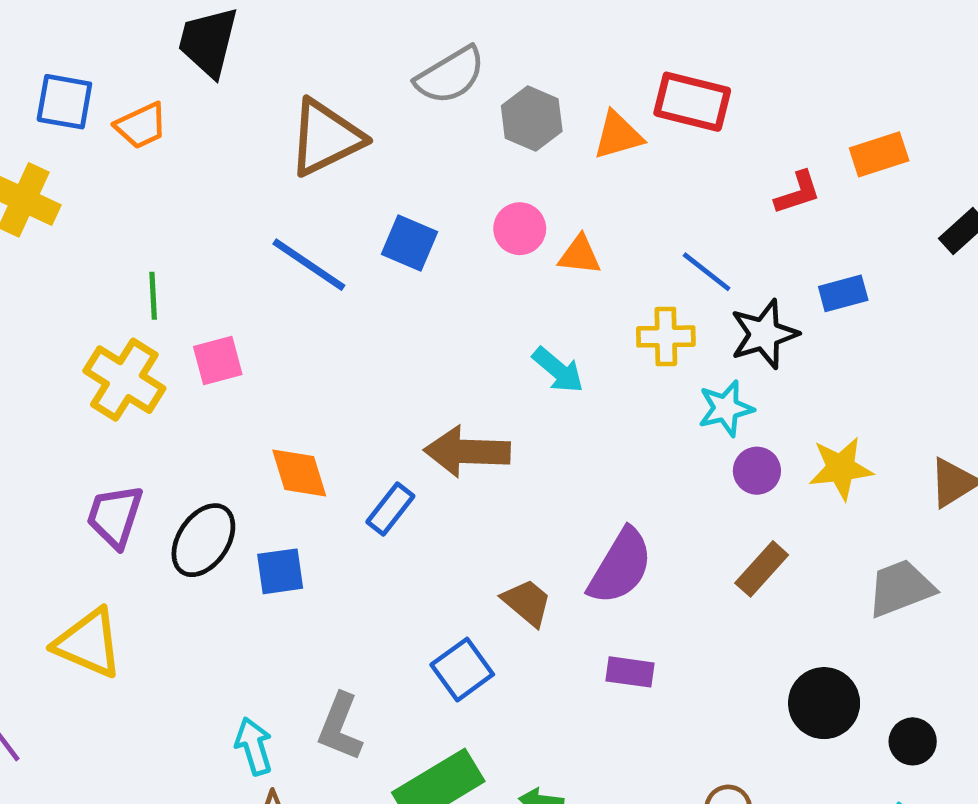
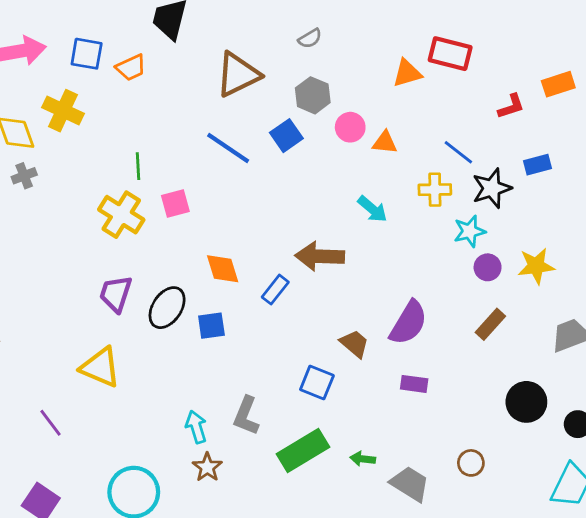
gray semicircle: (450, 75) -> (310, 38), size x0.6
gray hexagon: (532, 118) -> (313, 95), moved
blue square: (410, 243) -> (286, 136), turned 32
blue square: (462, 670) -> (317, 383), turned -32

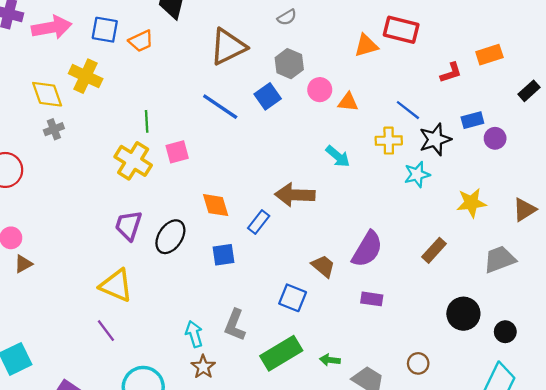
purple circle: (488, 267) -> (495, 138), moved
blue square: (211, 326) -> (224, 255), moved
purple line: (51, 423) -> (106, 331), moved

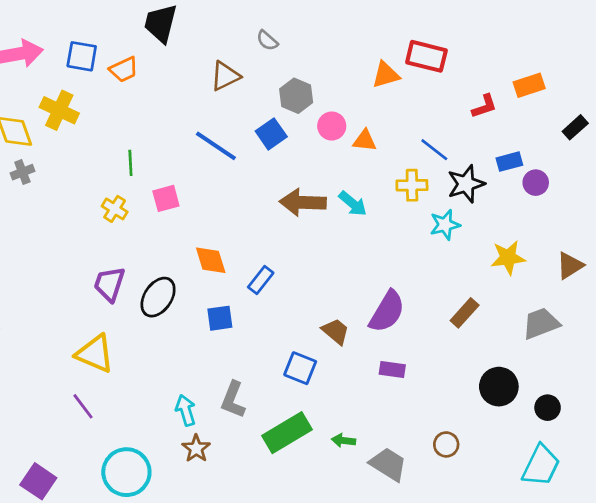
gray semicircle: (287, 17) -> (267, 40), moved, turned 72
brown triangle: (228, 47) -> (225, 76), size x0.7
yellow cross: (133, 161) -> (115, 209), size x0.6
brown arrow: (295, 195) -> (303, 202), moved

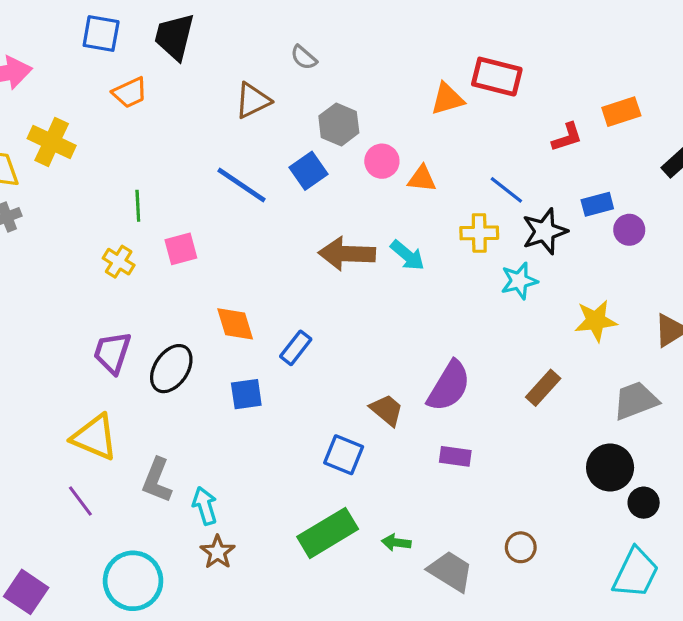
blue square: (82, 56) -> (101, 34), moved
black circle: (499, 387) -> (610, 468), moved
gray L-shape: (233, 400) -> (157, 480), moved

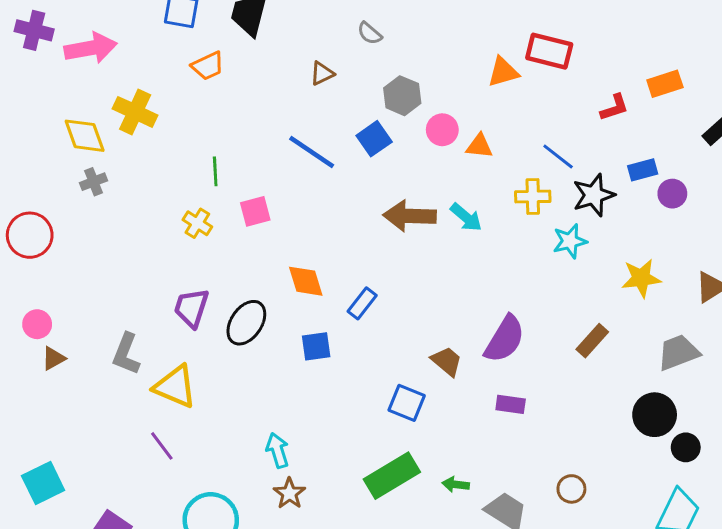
brown triangle: (253, 101) -> (322, 73), size x0.7
gray L-shape: (157, 480) -> (126, 354), moved

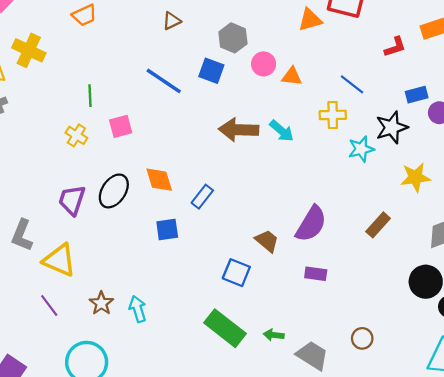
blue square: (374, 139) -> (211, 71), turned -35
black star: (594, 195) -> (392, 127), moved
black ellipse: (246, 323) -> (114, 191), moved
green rectangle: (392, 476) -> (225, 328), turned 69
brown star: (289, 493) -> (101, 303), moved

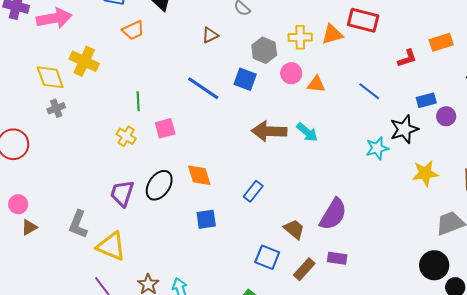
yellow cross: (333, 115) -> (300, 37), moved
blue rectangle: (202, 197) -> (253, 191), moved
brown rectangle: (378, 225) -> (304, 269), moved

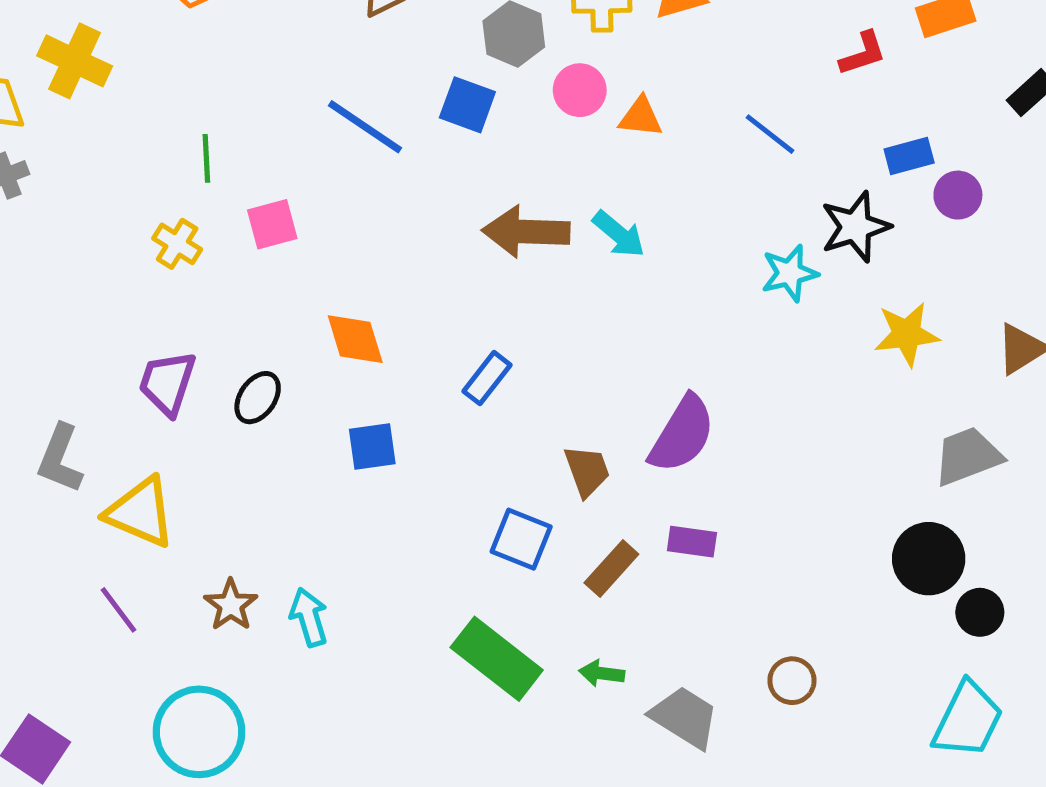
black ellipse: (159, 185) -> (258, 398), moved, size x0.7
brown trapezoid: (294, 229) -> (587, 471), turned 30

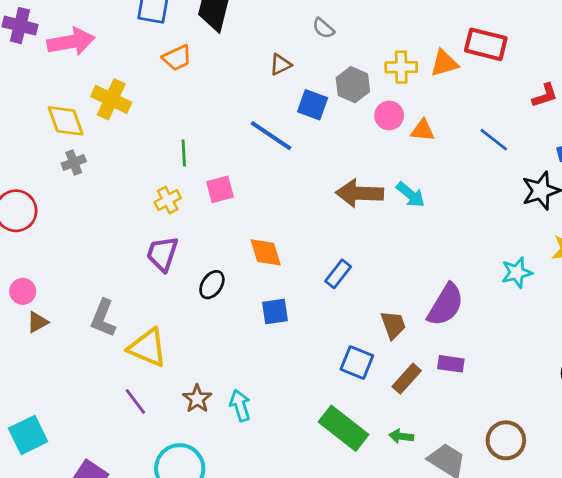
blue square: (467, 105) -> (313, 105), moved
yellow cross: (177, 244) -> (168, 200), turned 30
cyan star: (790, 273) -> (517, 273), moved
purple trapezoid: (167, 383) -> (162, 254), moved
brown circle: (792, 681) -> (506, 440), size x1.5

